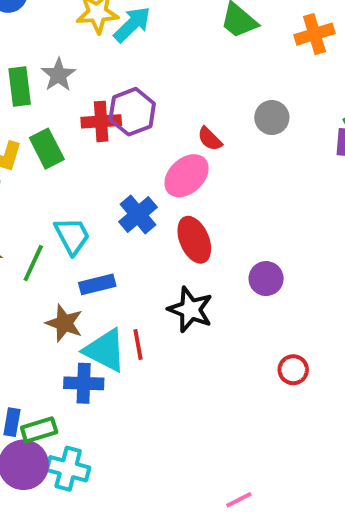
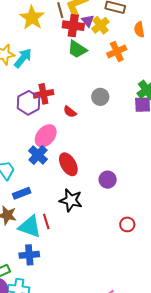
red cross: (101, 121) -> (43, 94), moved
pink ellipse: (187, 176) -> (46, 136), moved
blue cross: (84, 383) -> (29, 255), moved

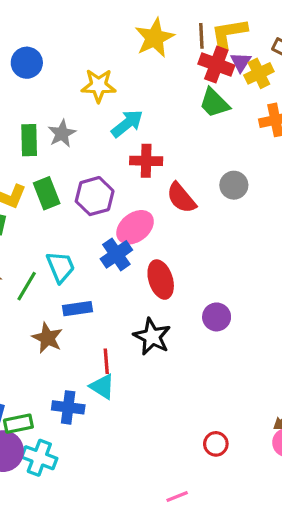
cyan arrow: (23, 58) -> (127, 124), moved
purple hexagon: (28, 103) -> (95, 196), moved
red semicircle: (70, 112) -> (181, 198), size x1.5
red circle: (127, 224) -> (216, 444), moved
cyan triangle: (30, 227) -> (102, 387), moved, size x0.7

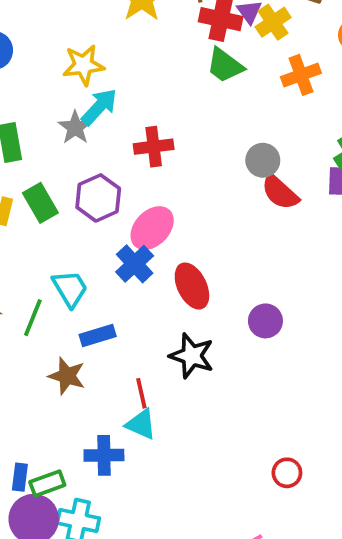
cyan arrow: (127, 124) -> (99, 107), moved
gray star: (62, 134) -> (75, 127), moved
red semicircle: (181, 198) -> (280, 192), moved

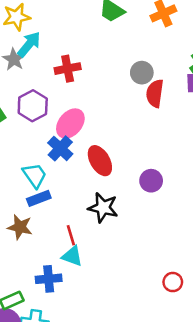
red semicircle: (280, 192) -> (155, 93), turned 60
cyan trapezoid: (70, 289) -> (35, 175), moved

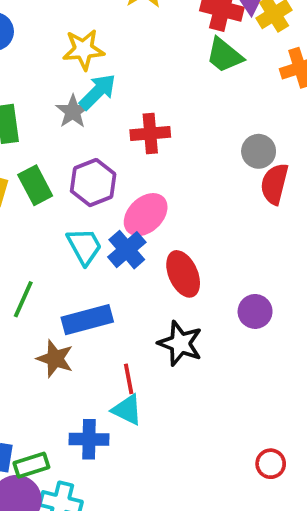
cyan trapezoid: (35, 175) -> (84, 246), moved
blue rectangle: (39, 198) -> (87, 320), size x1.4

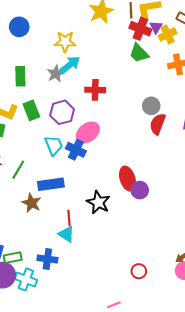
blue cross: (127, 250) -> (76, 150), turned -30
red ellipse: (183, 274) -> (127, 179), moved
blue cross: (89, 439) -> (47, 259), moved

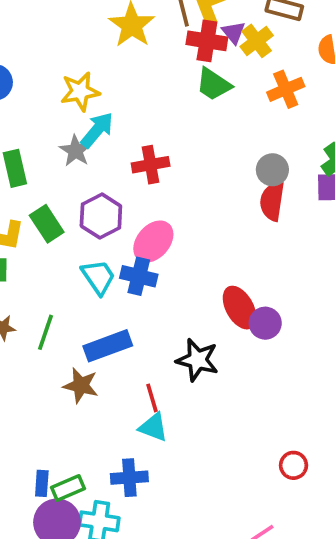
gray circle: (151, 106) -> (272, 170), moved

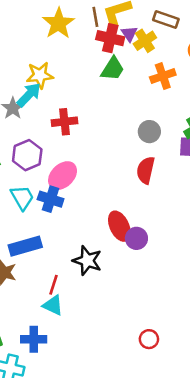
green trapezoid: (213, 84) -> (113, 69), turned -96
yellow star: (80, 91) -> (40, 75), moved
red semicircle: (272, 201) -> (146, 170), moved
red line: (152, 398) -> (54, 285), turned 30

